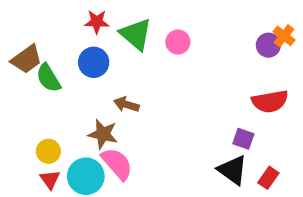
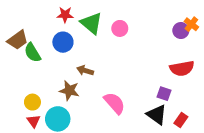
pink semicircle: (117, 164) -> (115, 103), moved

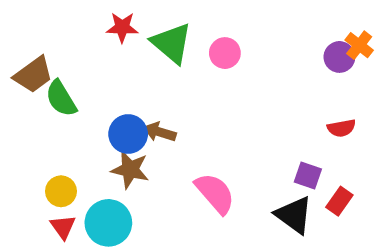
blue circle: (63, 42) -> (128, 134), moved
red semicircle: (182, 68) -> (341, 128), size x0.6
red rectangle: (181, 120) -> (339, 201), moved

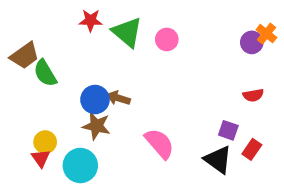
red triangle: (63, 227) -> (41, 158), moved

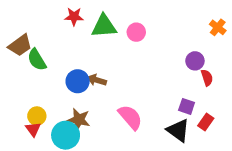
green triangle: (127, 32) -> (104, 26), turned -44
purple circle: (252, 42) -> (195, 61), moved
red semicircle: (253, 95) -> (207, 78), turned -98
brown star: (96, 126) -> (79, 120), moved

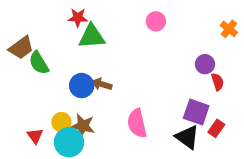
green triangle: (104, 26) -> (92, 36), moved
pink circle: (136, 32) -> (156, 21), moved
purple square: (187, 106) -> (196, 112), size x1.5
yellow circle: (37, 116) -> (61, 122), moved
pink semicircle: (130, 117) -> (137, 123), turned -152

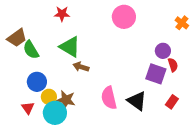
pink circle: (156, 21) -> (124, 17), size x1.5
green triangle: (92, 36) -> (70, 47), moved, turned 35
blue circle: (82, 86) -> (37, 82), moved
purple square: (196, 112) -> (156, 74), moved
black triangle: (187, 137) -> (137, 101), moved

